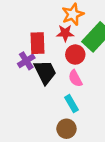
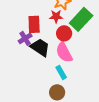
black trapezoid: (45, 72) -> (40, 47), turned -30
pink semicircle: (75, 78) -> (64, 52), size x1.5

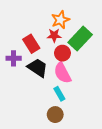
red rectangle: (34, 24) -> (31, 44), turned -30
purple cross: (25, 38) -> (14, 58), moved, turned 32

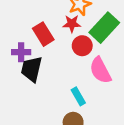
black trapezoid: (37, 68) -> (32, 69), moved, turned -110
pink semicircle: (62, 73) -> (100, 70), moved

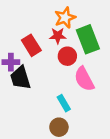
green rectangle: (104, 28) -> (88, 39), turned -64
black trapezoid: (32, 69) -> (20, 78), turned -30

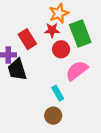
pink semicircle: (84, 79) -> (77, 71), turned 80

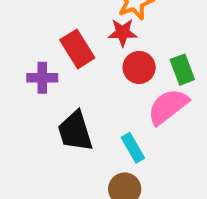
green rectangle: (80, 34) -> (182, 70), moved, size x0.6
black trapezoid: (17, 70) -> (75, 131), moved

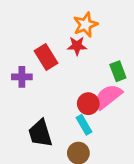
red circle: (139, 67) -> (88, 104), moved
black trapezoid: (75, 131) -> (40, 133), moved

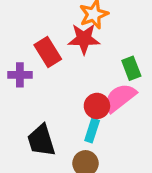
red star: (77, 46) -> (84, 39), size x1.4
cyan rectangle: (84, 125) -> (92, 131), turned 48

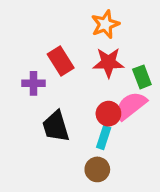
red star: (84, 39) -> (108, 63), moved
black trapezoid: (41, 140) -> (56, 126), moved

